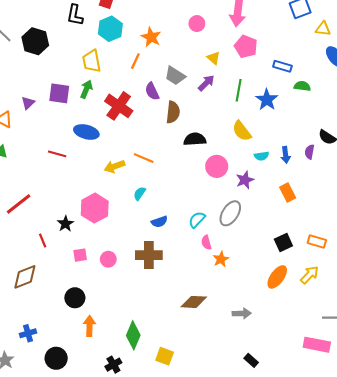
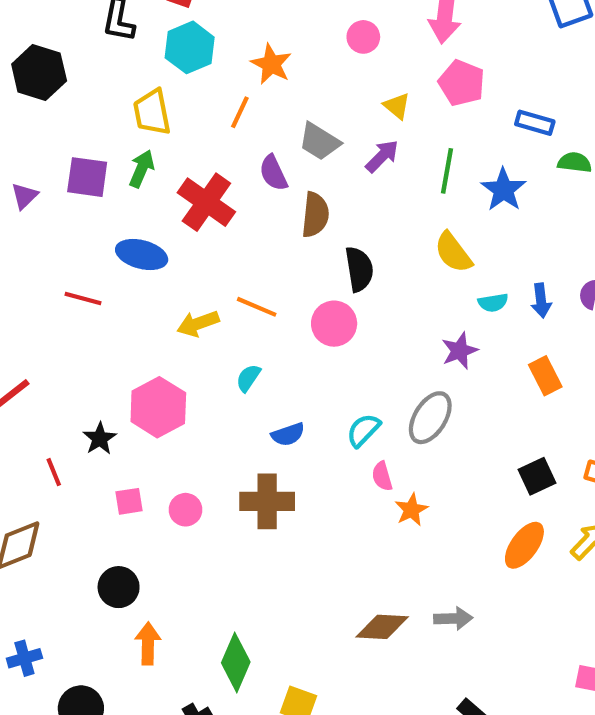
black semicircle: (195, 139) -> (359, 269), turned 85
pink circle: (217, 166) -> (334, 324), moved
brown diamond: (194, 302) -> (382, 627), moved

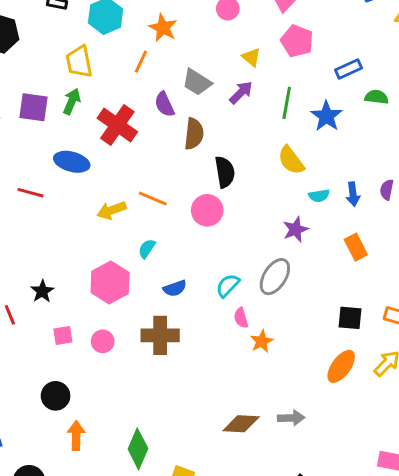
blue rectangle: (535, 123) -> (349, 69), turned -40
pink hexagon: (158, 407) -> (110, 282), moved
black square: (537, 476) -> (350, 318), turned 30

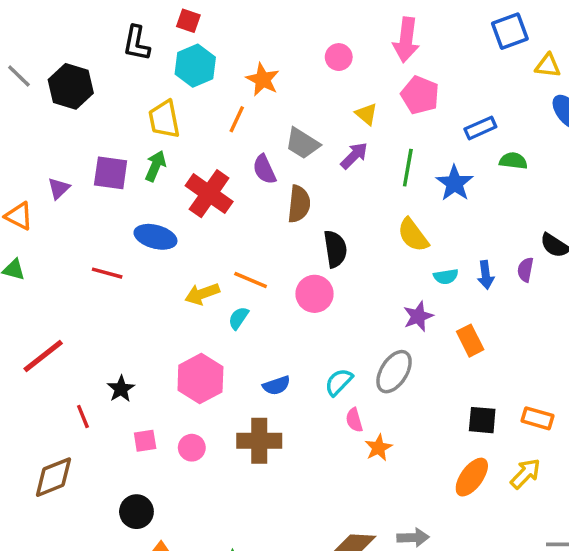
orange rectangle: (356, 247) -> (470, 341), moved
cyan semicircle: (147, 249) -> (238, 318), moved

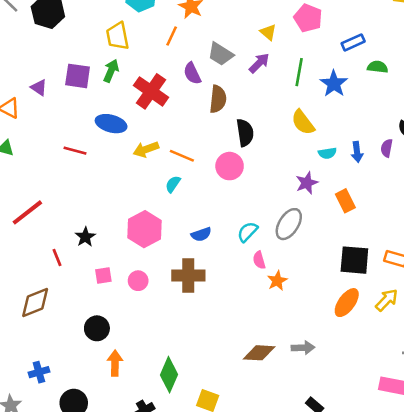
purple triangle: (59, 188) -> (39, 88), turned -42
yellow arrow: (202, 294) -> (146, 149), moved
black square: (482, 420) -> (354, 260), size x1.4

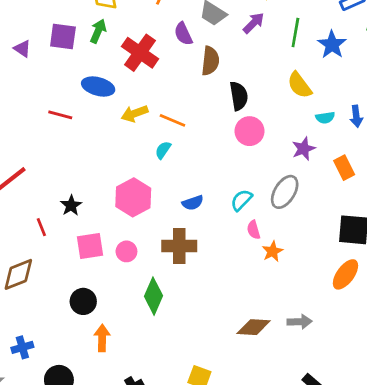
pink circle: (230, 166) -> (250, 131), moved
pink square: (103, 276) -> (90, 246), size x1.5
green diamond: (169, 375) -> (154, 296), moved

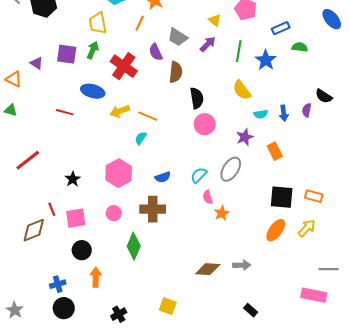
red line: (41, 227) -> (52, 209), moved
pink square: (90, 246) -> (76, 218), moved
blue cross: (22, 347) -> (58, 284), moved

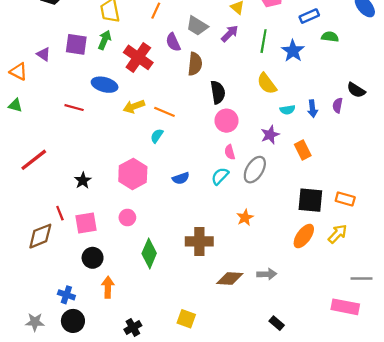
pink semicircle: (208, 197) -> (230, 152), moved
brown cross: (153, 209) -> (199, 241), moved
blue cross: (58, 284) -> (66, 295), turned 35
gray star: (15, 310) -> (35, 322), moved, turned -30

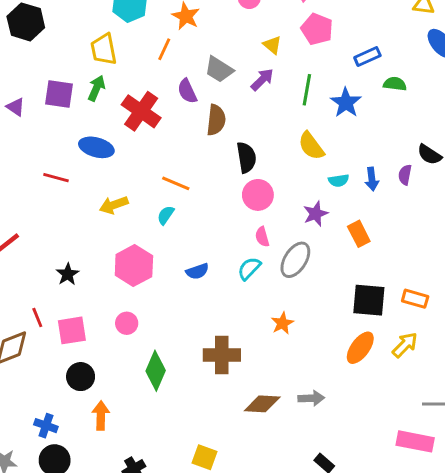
yellow arrow: (134, 106) -> (114, 205), moved

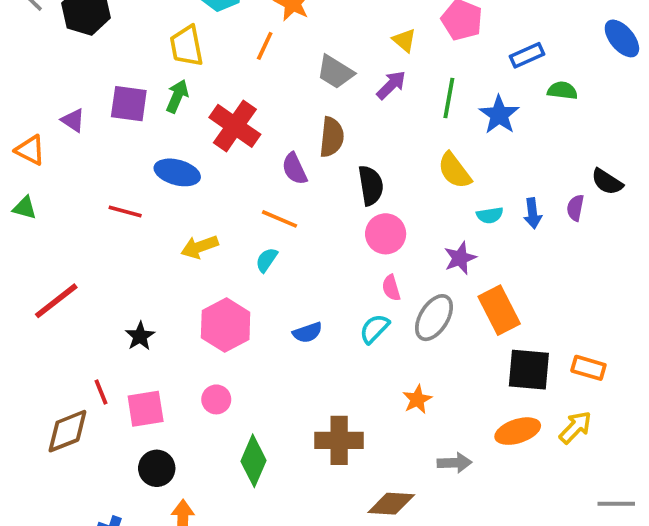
purple semicircle: (187, 91) -> (294, 169), moved
orange rectangle: (359, 234) -> (499, 310), moved, size x1.4
orange ellipse: (360, 348) -> (518, 431), turned 36
gray arrow: (311, 398) -> (454, 463), moved

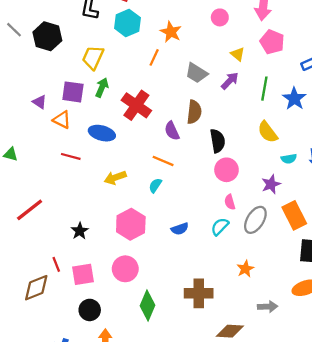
yellow trapezoid: (187, 46) -> (93, 57), moved, turned 35
orange triangle: (30, 150) -> (62, 120), moved
pink circle: (216, 399) -> (125, 269), size x1.5

